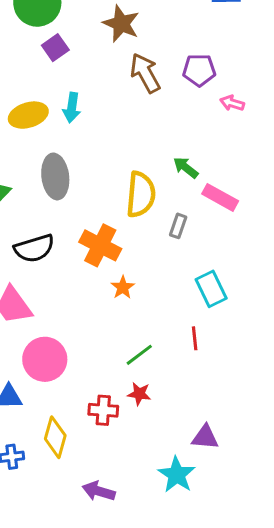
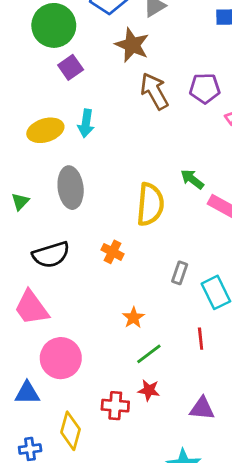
gray rectangle: (178, 226) -> (180, 273), moved
orange cross: (100, 245) -> (112, 252), size x0.6
orange star: (123, 287) -> (133, 318), moved
purple triangle: (205, 437) -> (202, 408), moved

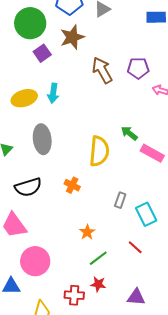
brown star: (132, 45) -> (72, 37), moved, turned 30
red line: (201, 339) -> (135, 247), turned -42

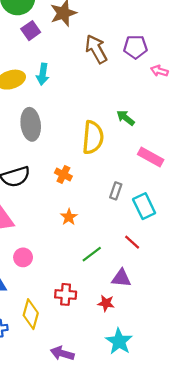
pink rectangle: (152, 153) -> (151, 157), moved
orange star: (87, 232) -> (69, 217), moved
pink circle: (35, 261) -> (23, 257), size x0.6
red star: (98, 284) -> (106, 303), moved
purple triangle: (136, 297) -> (121, 278), moved

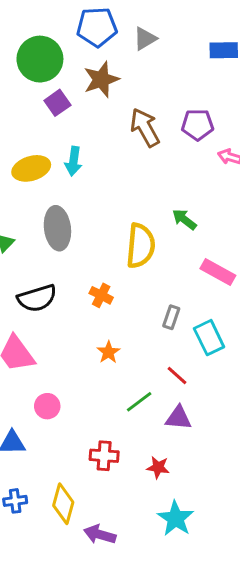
red line: (132, 242) -> (177, 376), moved
purple triangle: (121, 278) -> (178, 418), moved
yellow diamond: (31, 314) -> (63, 504), moved

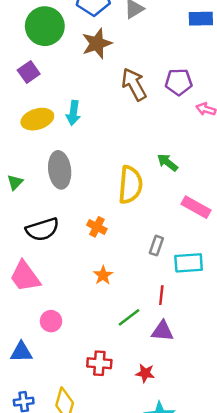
purple square: (57, 103) -> (29, 72), moved
cyan rectangle: (209, 338) -> (189, 263), turned -68
red line: (177, 376) -> (161, 295), turned 54

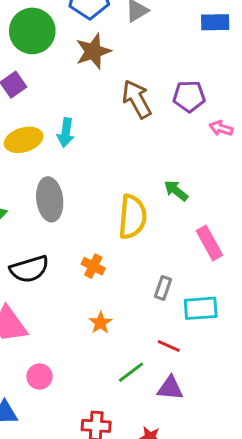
pink rectangle: (196, 207) -> (209, 243), turned 32
red line: (161, 295) -> (169, 346), turned -72

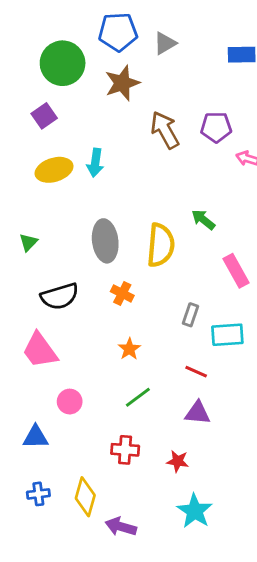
gray ellipse: (50, 199) -> (105, 241), moved
green line: (131, 372) -> (138, 397), moved

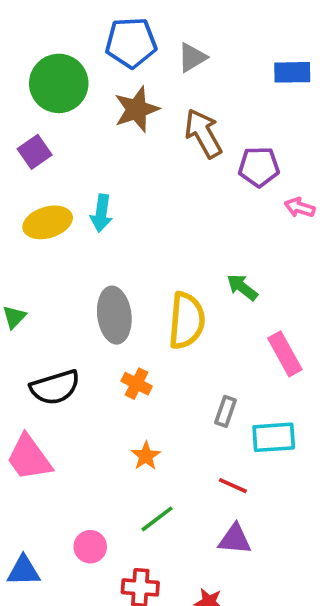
brown arrow: (165, 130) -> (203, 133), moved
pink circle: (70, 402) -> (90, 547), moved

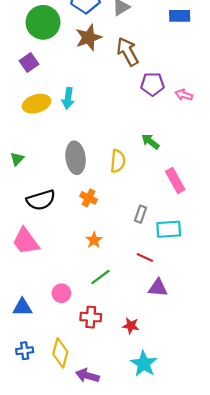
purple pentagon: (259, 167) -> (152, 84), moved
yellow semicircle: (187, 321) -> (118, 161), size x0.7
purple triangle: (235, 539) -> (158, 288), moved

